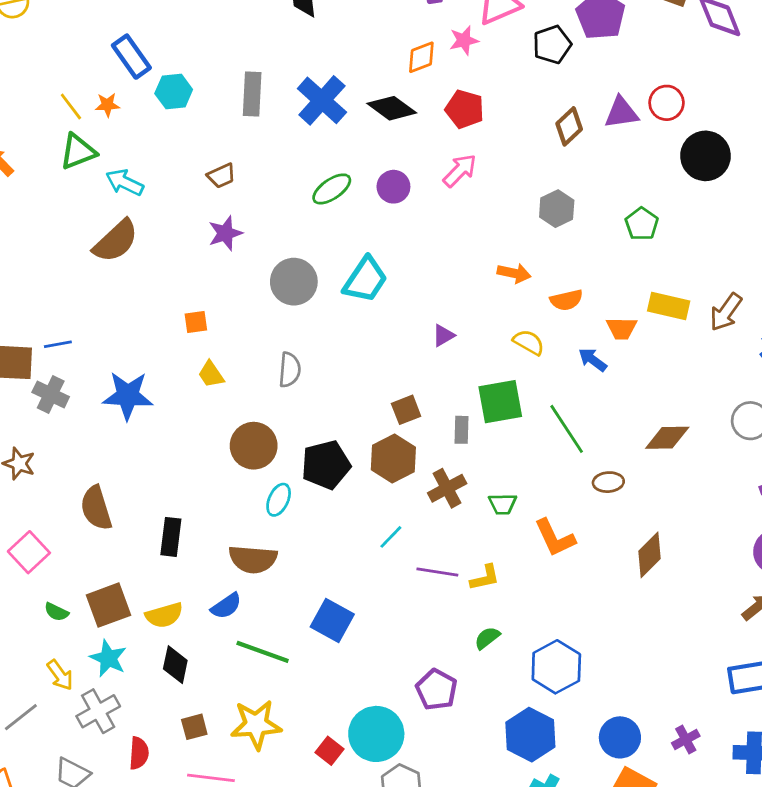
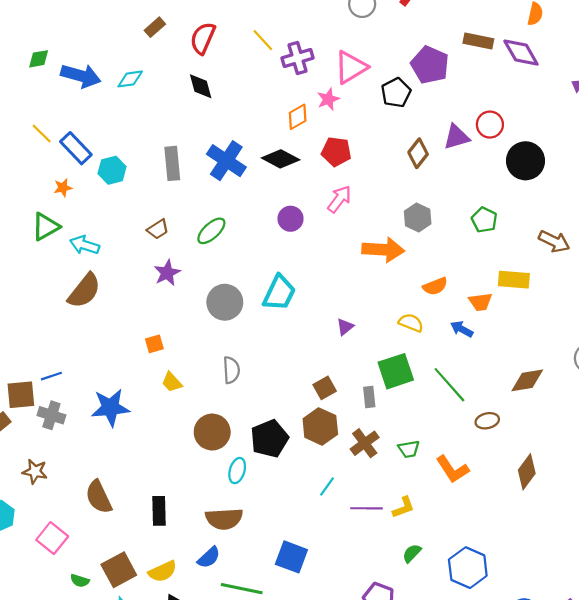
yellow line: (71, 107) -> (42, 133), moved
green ellipse: (332, 189) -> (211, 231), moved
orange arrow: (514, 273) -> (383, 250), moved, size x1.6
brown arrow: (726, 312) -> (554, 241), moved, turned -92

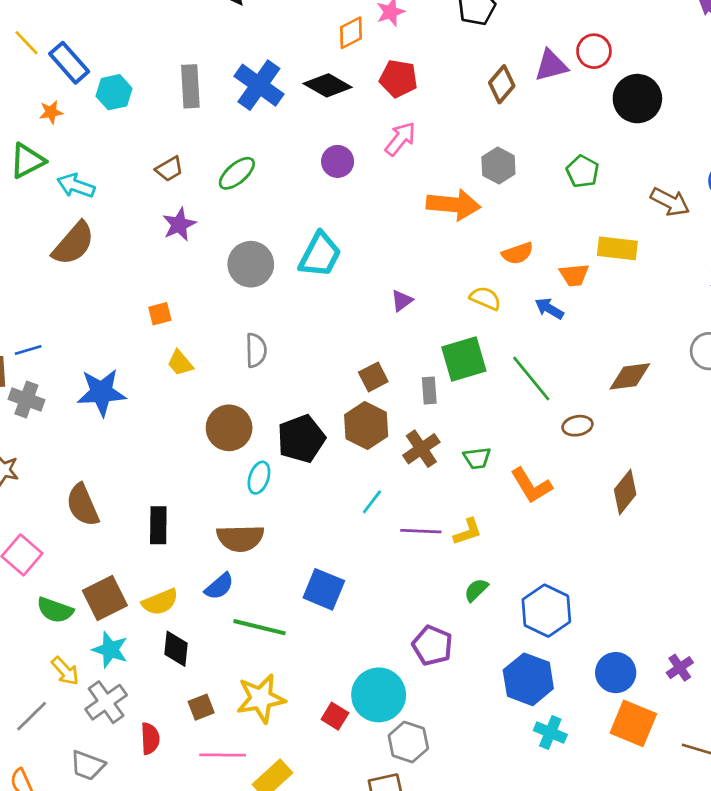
green semicircle: (80, 581) -> (55, 610), size x1.5

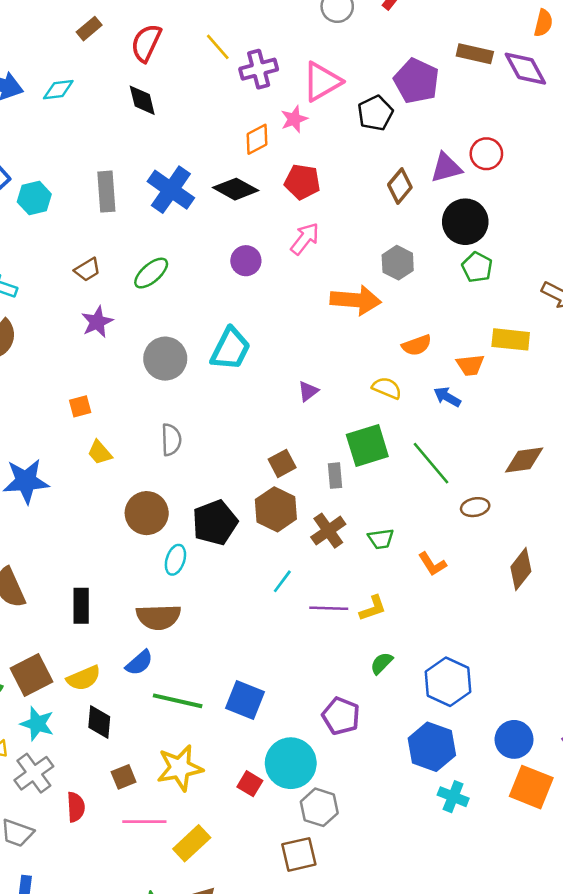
black circle: (637, 99) -> (465, 222), moved
orange L-shape: (531, 486) -> (432, 564), size x0.7
blue square: (324, 589) -> (245, 700), moved

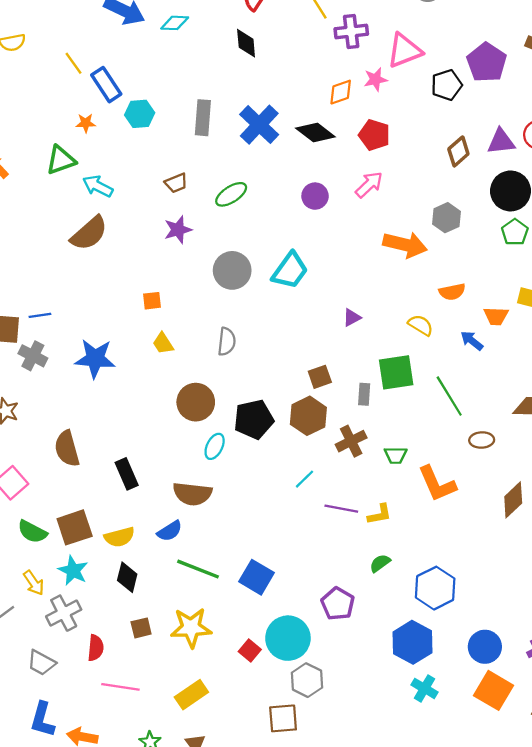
orange L-shape: (432, 564) -> (437, 484), size x1.6
black rectangle: (81, 606) -> (127, 474), turned -32
pink line: (144, 822) -> (120, 687), moved

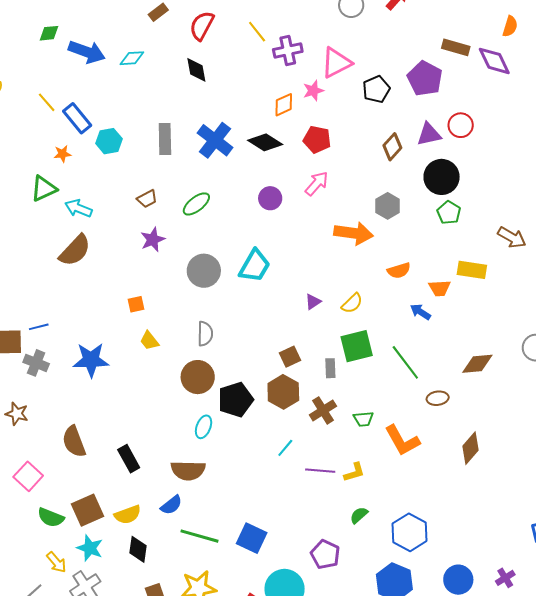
purple pentagon: (487, 62) -> (425, 78), moved
yellow semicircle: (421, 325) -> (352, 303), moved, turned 110
brown circle: (196, 402) -> (198, 377), moved

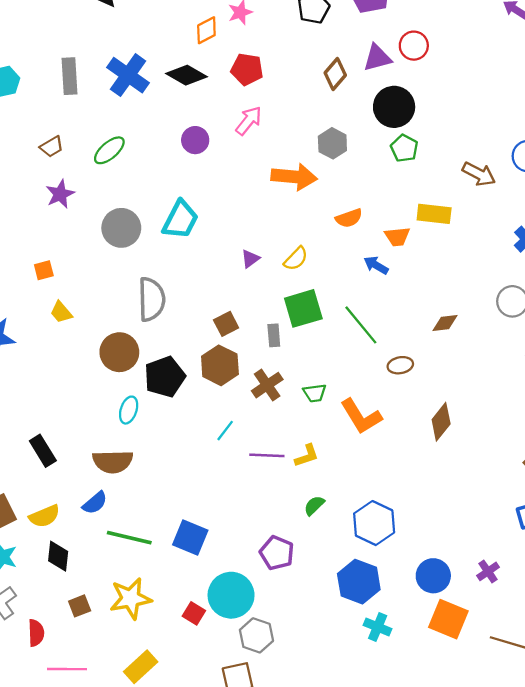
gray semicircle: (205, 334) -> (152, 299), moved, size x1.5
brown diamond: (477, 364) -> (445, 323), size x0.7

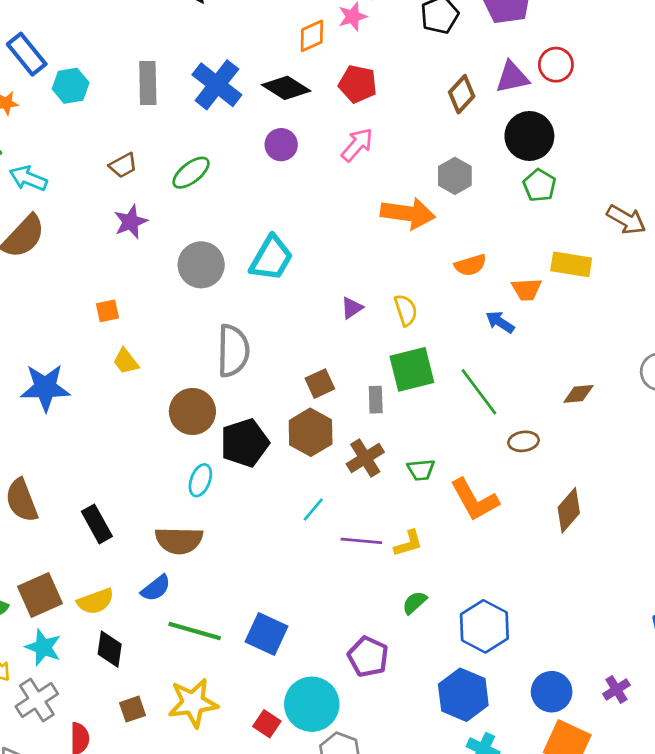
purple circle: (195, 140) -> (281, 145), moved
yellow semicircle: (296, 259) -> (406, 310), turned -64

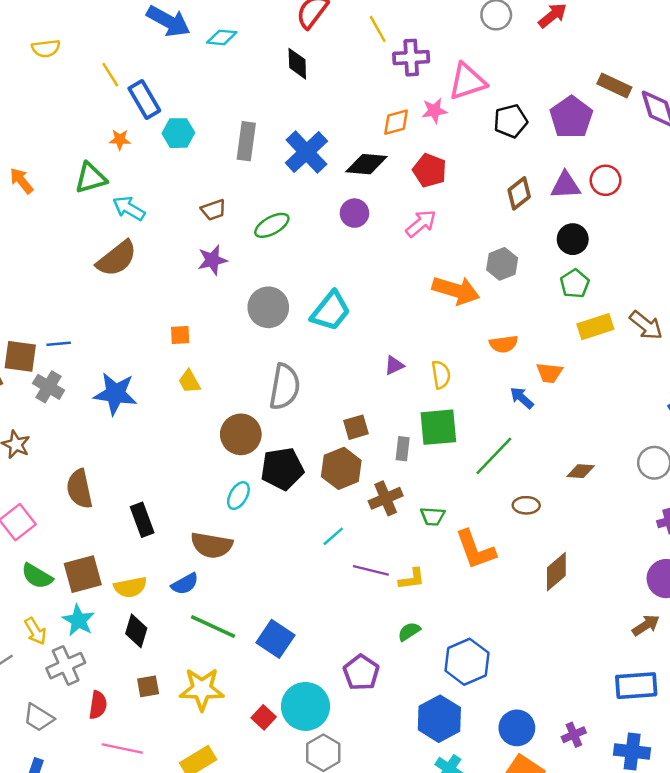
black diamond: (286, 88) -> (366, 164), turned -36
black circle: (529, 136) -> (573, 239), size x0.7
yellow rectangle: (571, 264) -> (595, 327), moved, turned -36
green line: (479, 392) -> (494, 456), turned 72

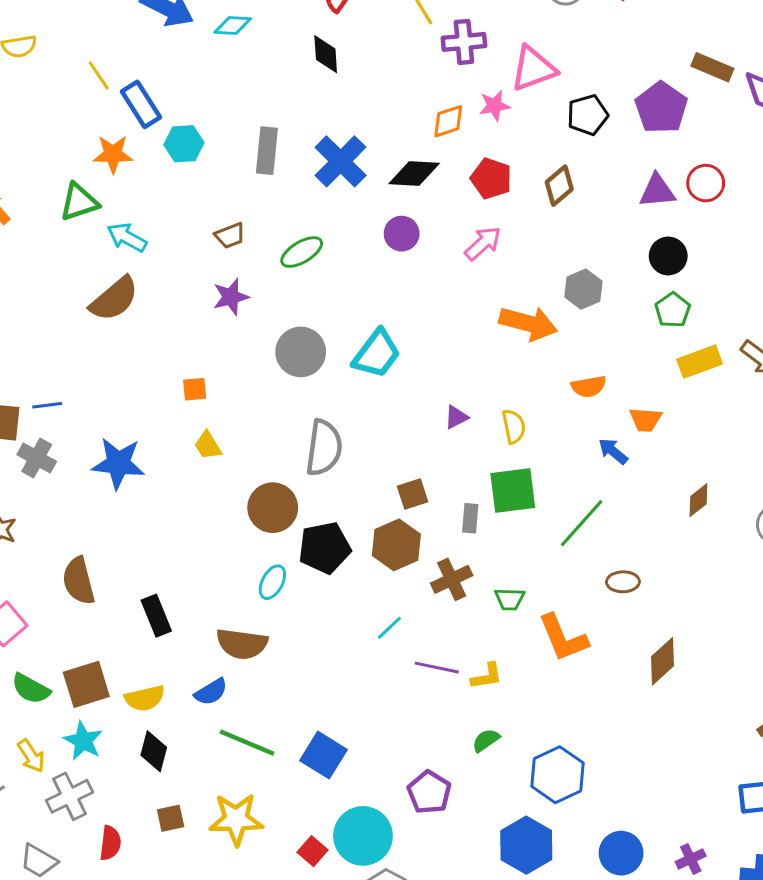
orange star: (120, 140) -> (113, 154), size x1.5
brown diamond: (519, 193) -> (559, 186), moved
brown diamond: (581, 471) -> (698, 500), moved, turned -40

